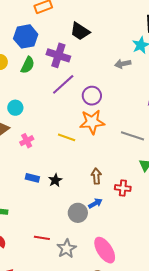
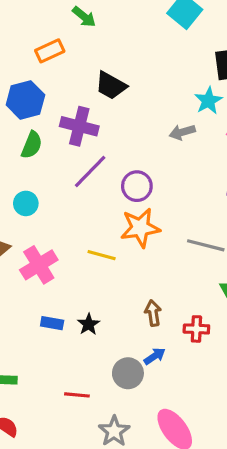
cyan circle: (15, 108) -> (26, 203), moved
pink cross: (27, 141) -> (39, 265), size x1.6
red line: (42, 238) -> (77, 395), moved

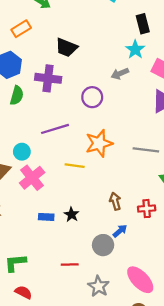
purple line: (90, 172) -> (55, 129), moved, turned 36
purple circle: (137, 186) -> (92, 97), moved
cyan circle: (26, 203) -> (22, 152), moved

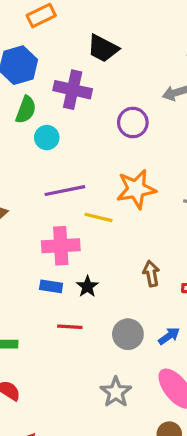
purple line: (55, 129) -> (65, 191), moved
cyan circle: (22, 152) -> (47, 138), moved
pink cross: (32, 178) -> (61, 246), moved, turned 30
blue arrow: (120, 231) -> (169, 336), moved
red line: (70, 264) -> (70, 327), moved

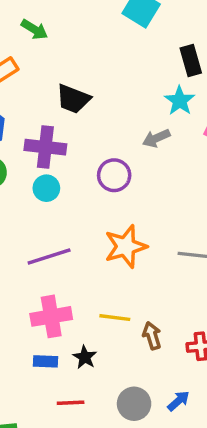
cyan circle: (47, 138) -> (46, 188), moved
yellow line: (98, 217) -> (115, 318), moved

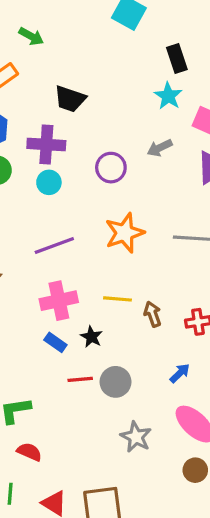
gray arrow: (156, 138) -> (160, 148), moved
blue rectangle: (46, 361) -> (55, 342), turned 35
gray circle: (134, 404) -> (116, 382), moved

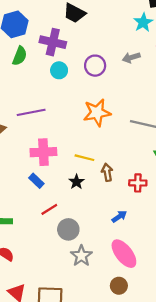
cyan circle: (49, 182) -> (59, 70), moved
purple line: (54, 245) -> (31, 112), moved
black star: (91, 337) -> (76, 182), moved
red line: (80, 379) -> (49, 209), turned -36
gray circle: (116, 382) -> (68, 229), moved

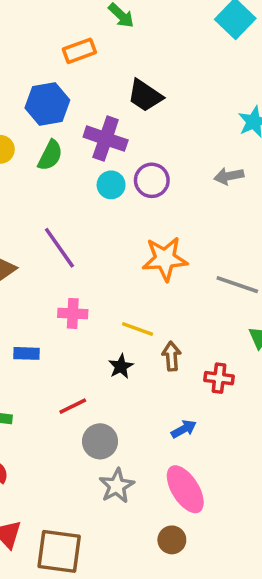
purple circle: (95, 66) -> (152, 180), moved
purple line: (31, 112) -> (59, 248), turned 60
pink cross: (43, 152) -> (73, 313), size x0.7
blue rectangle: (36, 181) -> (26, 353), moved, turned -48

